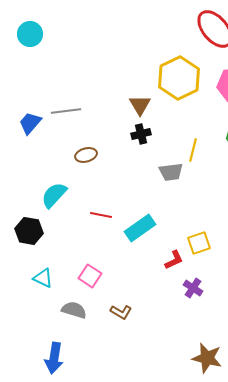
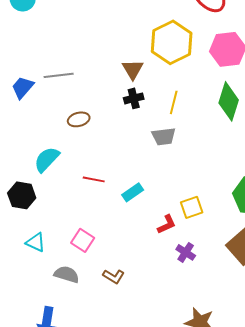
yellow line: (193, 150) -> (174, 102), moved
cyan rectangle: (140, 228) -> (133, 192), size x0.7

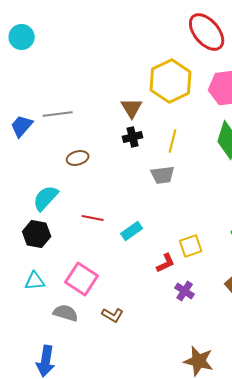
black hexagon: (22, 195) -> (37, 234), moved
pink square: (83, 240) -> (82, 279), size x1.4
cyan triangle: (36, 242) -> (35, 281), turned -30

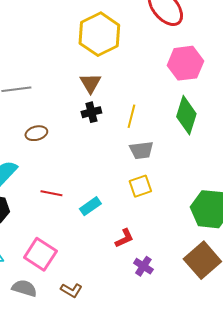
yellow hexagon: (171, 81) -> (99, 34), moved
gray trapezoid: (163, 175) -> (141, 150), moved
yellow square: (191, 246) -> (140, 186), moved

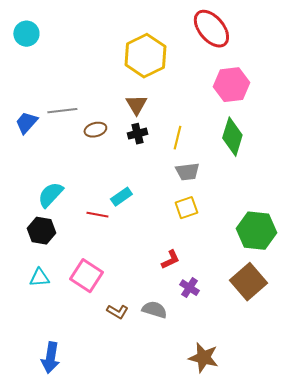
brown ellipse: (36, 133) -> (95, 130), moved
cyan rectangle: (90, 206) -> (121, 197), moved
gray semicircle: (24, 288) -> (154, 310), moved

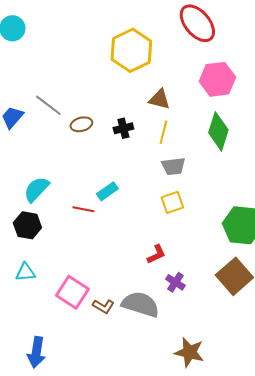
brown triangle: (136, 105) -> (159, 99), moved, turned -45
gray line: (62, 111) -> (48, 105), turned 44
pink square: (86, 276) -> (72, 292), moved
gray semicircle: (154, 310) -> (140, 304), size x1.5

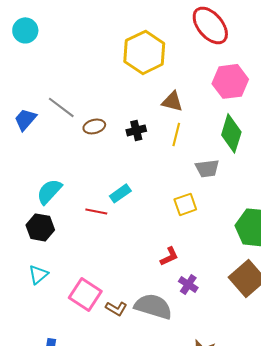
gray trapezoid: (173, 166) -> (207, 168), moved
cyan triangle: (25, 272) -> (38, 274), turned -35

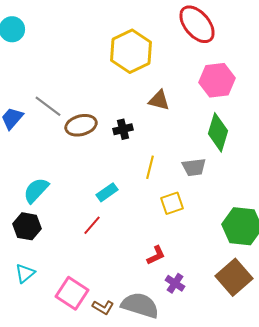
brown ellipse: (94, 126) -> (81, 125), size x1.4
yellow line: (176, 134) -> (150, 167), moved
red line: (96, 211) -> (92, 225), moved, turned -60

